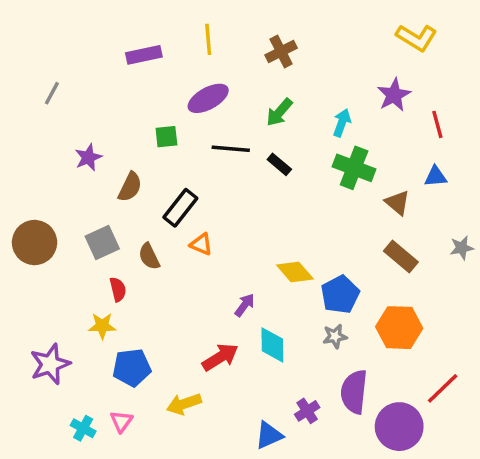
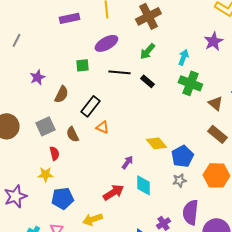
brown cross: (281, 52) -> (148, 16), size x1.4

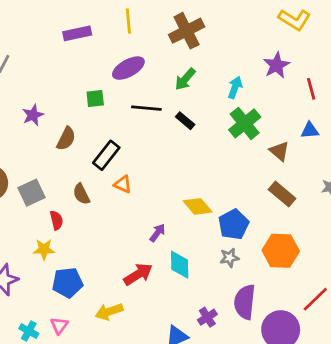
green cross: (190, 83) -> (245, 123), turned 30
gray square: (45, 126) -> (32, 193), moved

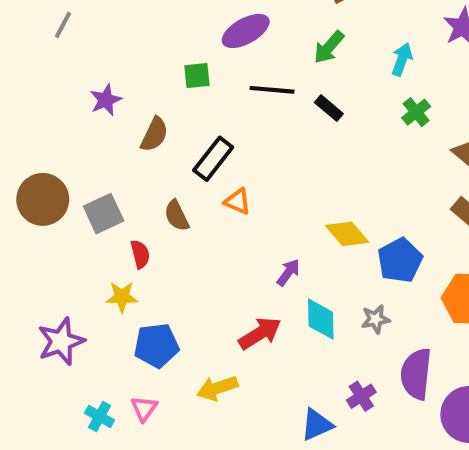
green cross: (245, 123) -> (416, 112), size x0.6
gray star: (229, 258) -> (376, 319), moved

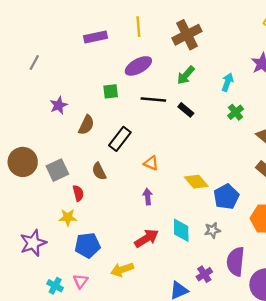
orange triangle: (238, 201) -> (151, 163), moved
purple arrow: (288, 272) -> (148, 197), moved, turned -42

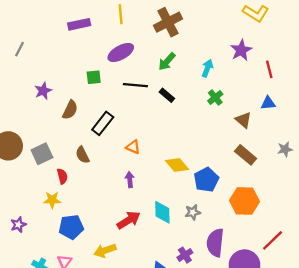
purple star: (33, 243) -> (18, 225), size x0.6

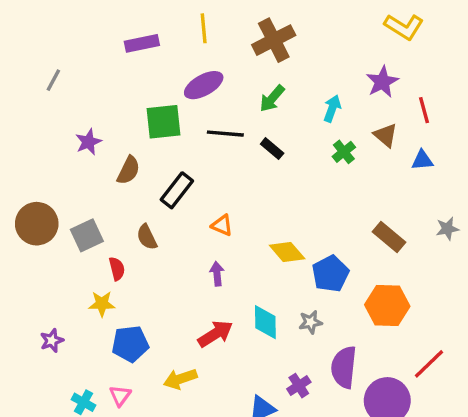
green square: (94, 77) -> (164, 122), size x1.6
brown triangle: (243, 120) -> (386, 135), moved

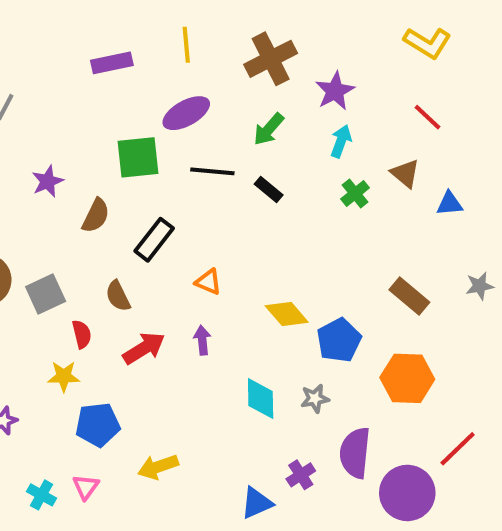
purple star: (382, 82) -> (335, 91), moved
red line: (424, 110) -> (427, 117), moved, turned -32
red arrow: (215, 334) -> (144, 348), moved

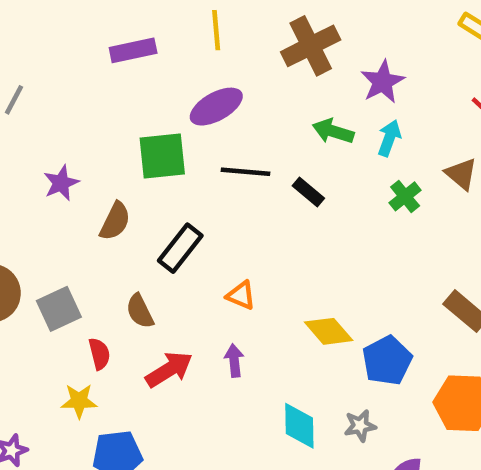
green arrow: (269, 129) -> (333, 131), moved, turned 66

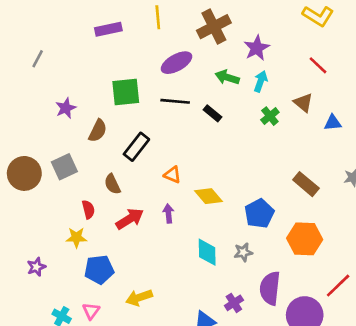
purple ellipse: (216, 107) -> (176, 63), moved
gray square: (59, 309) -> (64, 167), moved
yellow diamond: (329, 331) -> (209, 196), moved

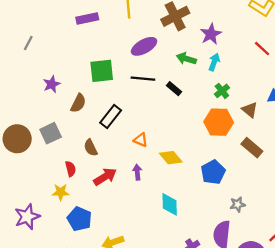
brown triangle: (303, 103) -> (250, 110), moved
orange hexagon: (305, 239) -> (219, 122), moved
gray star: (243, 252) -> (238, 204), moved
purple star: (36, 267) -> (27, 217), size x1.6
blue pentagon: (99, 270) -> (79, 219), turned 30

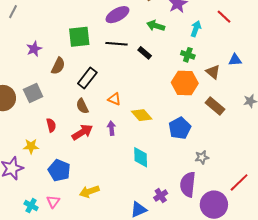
cyan arrow: (214, 62) -> (196, 29), moved
green cross: (222, 91) -> (188, 55), turned -32
brown semicircle: (91, 148) -> (82, 106), moved
yellow star: (61, 192) -> (31, 146), moved

